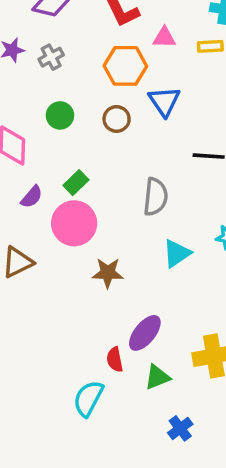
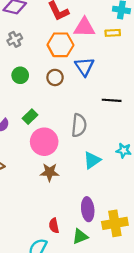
pink triangle: (164, 38) -> (84, 27), size x1.5
pink circle: (74, 223) -> (44, 142), moved
purple ellipse: (145, 333) -> (88, 209), moved, turned -45

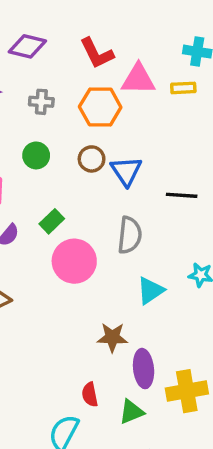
gray cross: (15, 39) -> (41, 102), moved, turned 32
blue triangle: (84, 67) -> (126, 171), moved
brown star: (50, 172) -> (112, 337), moved

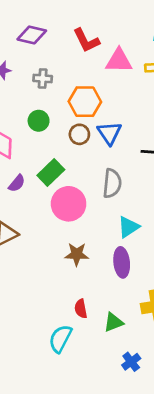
orange hexagon: (100, 107) -> (85, 102), moved
brown circle: (92, 159) -> (79, 134), moved
green rectangle: (52, 221) -> (51, 172), size x1.4
brown star: (112, 337) -> (77, 254), moved
purple ellipse: (144, 369) -> (122, 262), moved

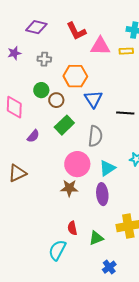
brown circle: (79, 134) -> (56, 100), moved
green rectangle: (51, 172) -> (64, 125), moved
purple semicircle: (17, 183) -> (33, 136), moved
pink circle: (69, 204) -> (77, 164), moved

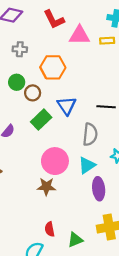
blue triangle: (93, 99) -> (67, 106), moved
gray semicircle: (95, 136) -> (90, 134), moved
purple ellipse: (102, 194) -> (99, 189), moved

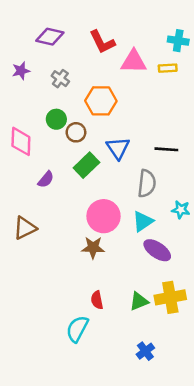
gray cross: (20, 49) -> (60, 79), turned 32
purple ellipse: (99, 189) -> (157, 250), turned -50
green triangle: (75, 240) -> (139, 301), moved

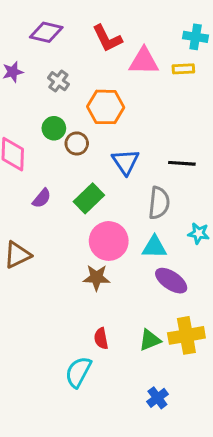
green rectangle: (86, 165) -> (89, 198), moved
cyan triangle: (143, 221) -> (154, 247), turned 35

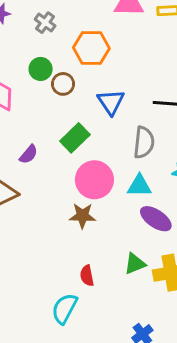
purple semicircle: (42, 198) -> (29, 154), moved
green triangle: (150, 340) -> (135, 264), moved

